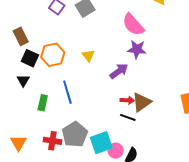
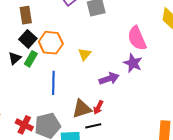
red arrow: (127, 100) -> (98, 107), moved, turned 96
brown triangle: (142, 102) -> (82, 109), moved
green rectangle: (43, 103) -> (31, 59), moved
black line: (128, 117) -> (93, 126), moved, turned -49

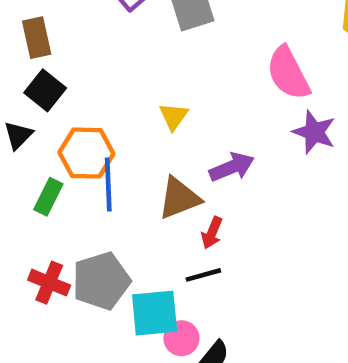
orange hexagon: (51, 43) -> (86, 153), moved
green rectangle: (31, 59) -> (48, 197), moved
purple star: (133, 63) -> (314, 132), moved
brown triangle: (82, 109) -> (179, 198), moved

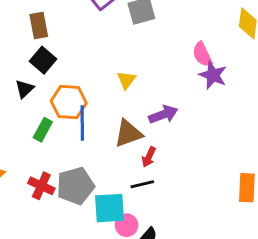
pink semicircle: (288, 73) -> (202, 54), size x0.7
purple star: (314, 132) -> (213, 75), moved

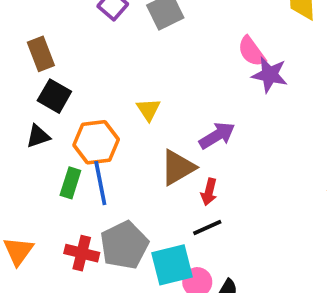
yellow triangle: (126, 80) -> (148, 109), moved
black triangle: (25, 89) -> (38, 136), turned 36
blue line: (82, 123) -> (100, 183), moved

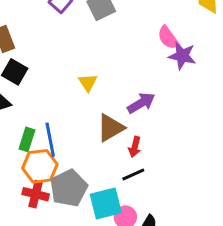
orange hexagon: (96, 142) -> (40, 166), moved

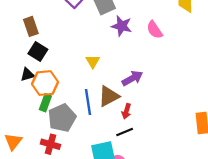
purple star: (182, 56) -> (122, 26), moved
blue line: (50, 140) -> (88, 102), moved
orange hexagon: (40, 166) -> (45, 83), moved
gray pentagon: (69, 188) -> (62, 118), moved

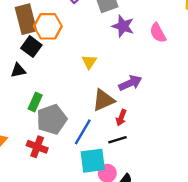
brown rectangle: (31, 26) -> (26, 19), size x1.4
orange hexagon: (45, 83) -> (48, 26), moved
blue line: (88, 102) -> (83, 132), moved, turned 35

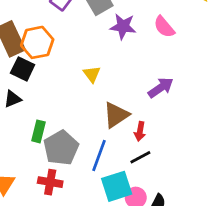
purple arrow: (130, 83) -> (161, 88), moved

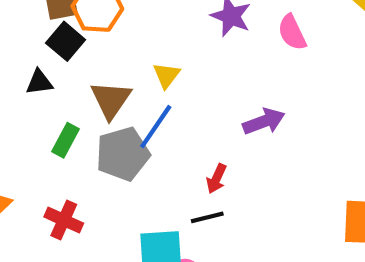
brown triangle: (116, 115) -> (111, 100), moved, turned -36
gray pentagon: (61, 148) -> (123, 154), moved
blue line: (99, 156) -> (156, 127), moved

